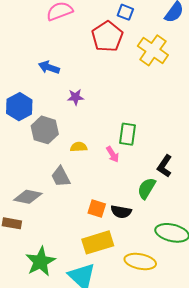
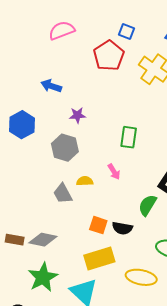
gray hexagon: (45, 130) -> (65, 148), moved
green rectangle: (127, 134) -> (129, 137), moved
yellow semicircle: (79, 147) -> (85, 181), moved
gray diamond: (28, 197) -> (43, 240), moved

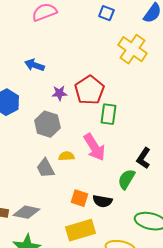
red pentagon: (109, 56) -> (89, 90), moved
pink arrow: (114, 172) -> (94, 147), size x1.8

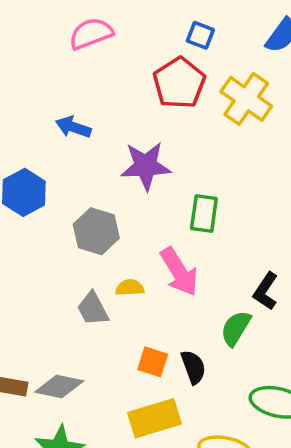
red pentagon: (89, 90) -> (179, 83), moved
purple star: (59, 93) -> (146, 166), moved, size x1.8
black semicircle: (102, 201) -> (193, 367), turned -120

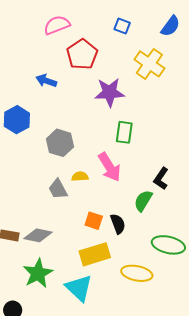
red pentagon: (179, 83) -> (82, 54), moved
purple star: (146, 166) -> (109, 92), moved

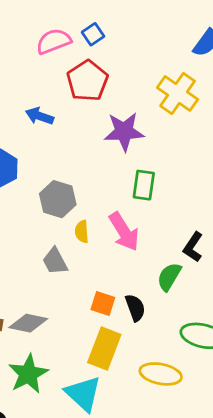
blue square: (122, 26) -> (93, 34), moved, turned 35
yellow semicircle: (80, 177) -> (82, 232), moved, turned -91
yellow rectangle: (95, 254) -> (104, 349), turned -52

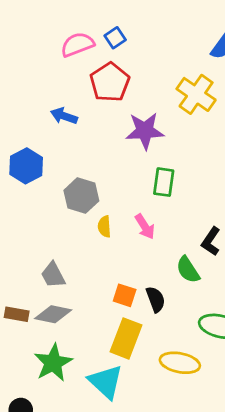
pink arrow: (124, 232) -> (145, 227), size x0.7
gray trapezoid: (55, 261) -> (53, 275), moved
green semicircle: (169, 277) -> (188, 270), turned -64

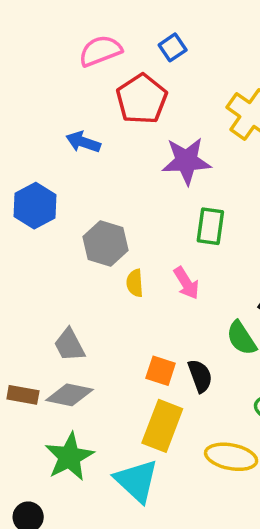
blue square: (115, 38) -> (173, 47), moved

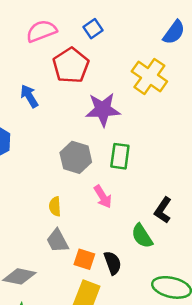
blue arrow: (83, 142) -> (29, 96), turned 40
gray hexagon: (106, 243) -> (76, 157), moved
yellow semicircle: (135, 283) -> (55, 206), moved
gray trapezoid: (69, 345) -> (57, 241), moved

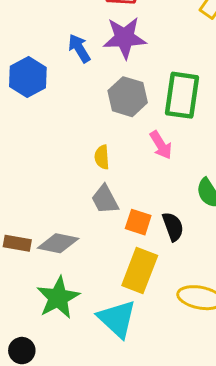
blue arrow: (29, 96) -> (79, 48), moved
purple star: (103, 110) -> (125, 38), moved
green rectangle: (120, 156) -> (182, 95), size x1.4

